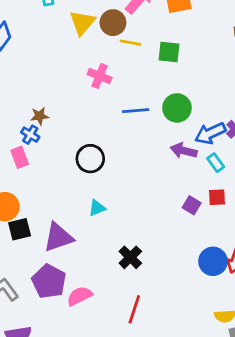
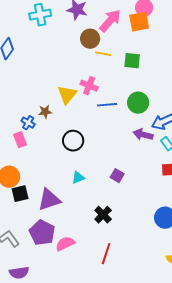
yellow triangle: (82, 23) -> (67, 95), moved
pink cross: (100, 76) -> (89, 86), moved
brown star: (40, 116) -> (45, 112), moved
purple square: (192, 205) -> (117, 176), moved

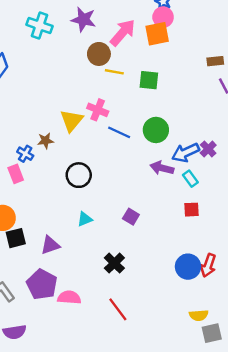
cyan cross: (40, 15) -> (39, 25), turned 30
blue line: (107, 105) -> (119, 132), turned 30
purple triangle: (49, 200) -> (50, 245), size x0.7
pink semicircle: (65, 244) -> (69, 297), turned 30
red line: (106, 254) -> (118, 309), turned -55

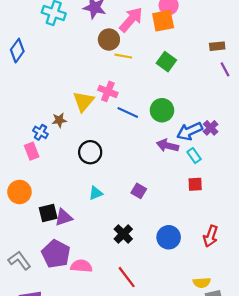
green square: (149, 80) -> (166, 62), moved, turned 30
black square: (16, 238) -> (48, 213), moved
blue circle: (188, 267) -> (169, 237), moved

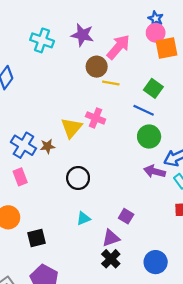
orange square: (163, 21) -> (167, 48), moved
blue line: (128, 112) -> (144, 110), moved
blue cross: (40, 132) -> (23, 145), moved, size x1.6
purple triangle: (64, 217) -> (111, 238), moved

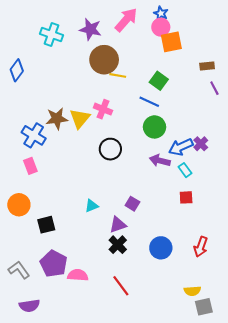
pink arrow: (118, 47) -> (126, 20), moved
brown circle: (97, 67) -> (104, 60), size x1.4
brown star: (47, 146) -> (57, 119), moved, size x1.5
black circle: (78, 178) -> (110, 149), moved

